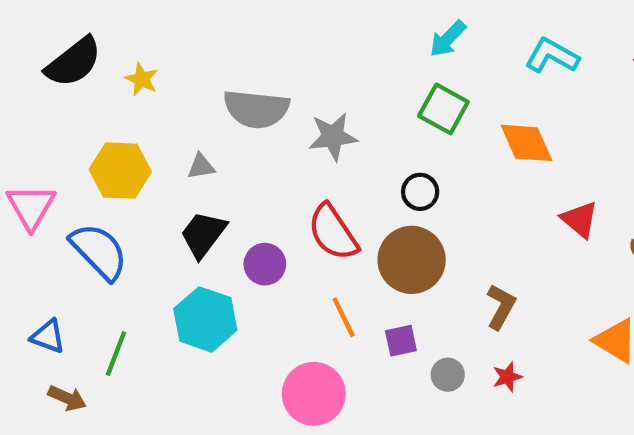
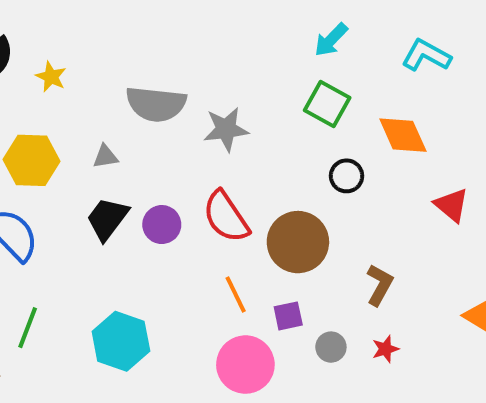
black circle: (420, 192) -> (347, 176), moved
purple circle: (265, 264) -> (162, 225), moved
cyan hexagon: (205, 319) -> (121, 341), moved
pink circle: (314, 394) -> (245, 365), moved

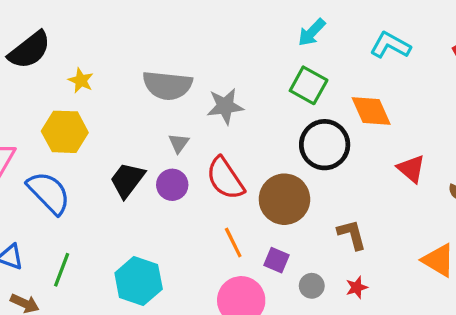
yellow star: (51, 77) -> (81, 81), moved
gray triangle: (105, 156) -> (179, 143), moved, turned -45
black circle: (347, 176) -> (325, 145), size x1.8
brown L-shape: (380, 285) -> (352, 234), turned -44
purple square: (288, 316) -> (276, 260), turned 35

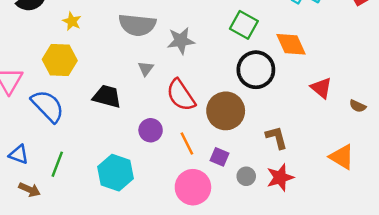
black trapezoid: (127, 180) -> (107, 96), turned 68
purple circle: (172, 185) -> (151, 130), moved
red star: (357, 287) -> (280, 177), size x1.6

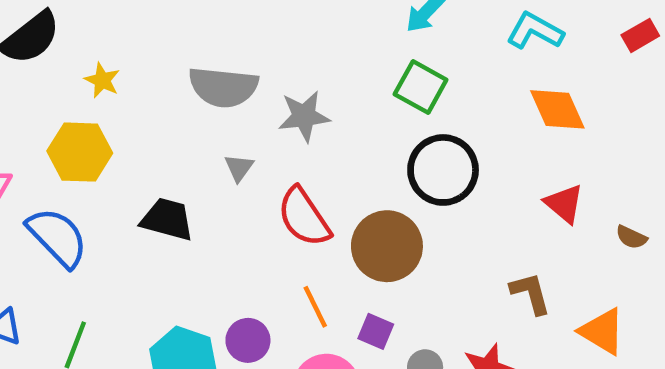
orange diamond: (291, 44) -> (557, 109), moved
purple circle: (151, 130) -> (248, 340), moved
brown L-shape: (276, 138) -> (530, 293), moved

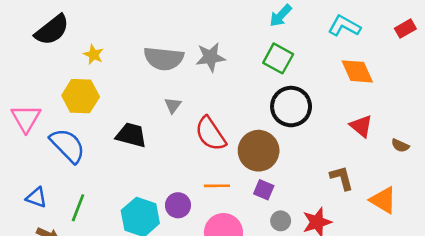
gray star: (304, 116) -> (210, 57), moved
orange line: (315, 307) -> (217, 186), turned -65
purple square: (376, 331) -> (264, 190), moved

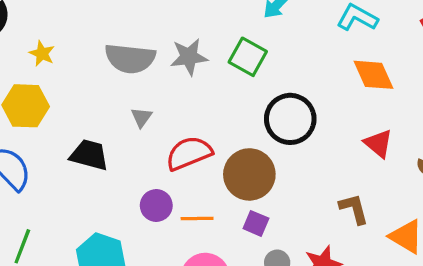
green square: (278, 58) -> (248, 57), moved
red semicircle: (210, 134) -> (189, 153), turned 102
purple circle: (178, 205) -> (156, 205), moved

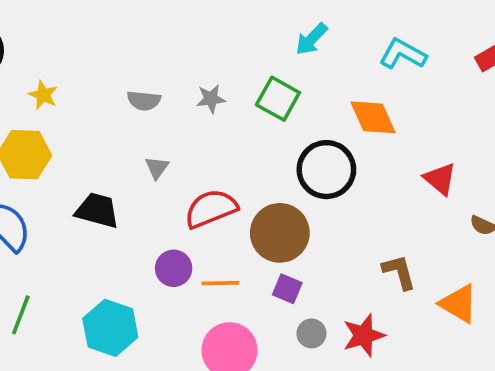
gray star: (189, 57) -> (211, 99), size x0.7
gray semicircle: (130, 58) -> (144, 101), size x0.6
orange diamond: (374, 75) -> (373, 117), moved
red triangle: (378, 143) -> (440, 179), moved

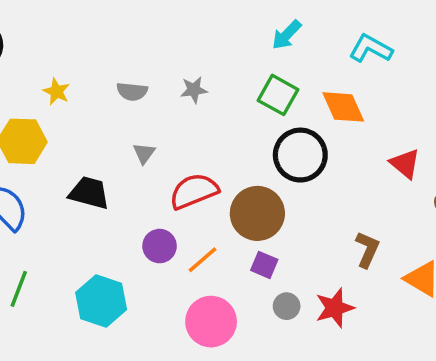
yellow star: (43, 95) -> (56, 92), moved
green square: (278, 99) -> (278, 95), moved
brown L-shape: (399, 272) -> (367, 249), turned 39
orange line: (220, 283) -> (202, 260), turned -40

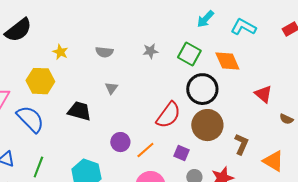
cyan arrow: (287, 35) -> (205, 19), moved
gray star: (194, 90) -> (150, 51), moved
red semicircle: (194, 191) -> (168, 115), moved, turned 148
brown circle: (257, 213) -> (207, 125), moved

